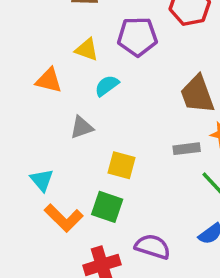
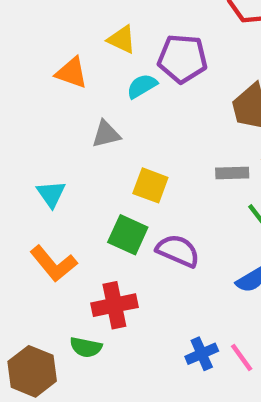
purple pentagon: (137, 37) -> (183, 59), moved
orange L-shape: (64, 218) -> (53, 264), moved
purple semicircle: (153, 247) -> (178, 251), moved

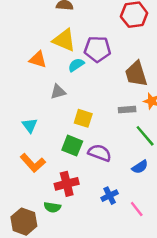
yellow triangle: (122, 39) -> (64, 40), size x1.5
blue cross: (202, 354) -> (110, 196), moved

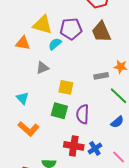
brown trapezoid: (136, 74) -> (101, 32), moved
purple semicircle: (100, 153) -> (83, 114), turned -102
red cross: (67, 184) -> (74, 146), moved, turned 30

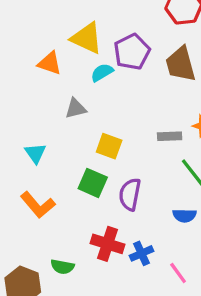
purple pentagon: (71, 29) -> (132, 52), turned -30
blue semicircle: (117, 122) -> (185, 216), turned 32

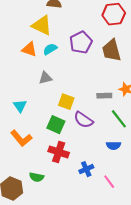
yellow triangle: (87, 38) -> (42, 25), moved
cyan semicircle: (102, 73) -> (50, 49), moved
purple semicircle: (130, 194) -> (83, 120), moved, turned -66
red cross: (107, 244) -> (59, 152), moved

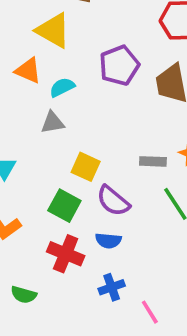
cyan semicircle: (50, 49) -> (62, 87), moved
blue semicircle: (113, 145) -> (108, 241), moved

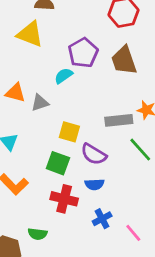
orange triangle: (28, 71) -> (15, 93), moved
cyan semicircle: (62, 87) -> (64, 76), moved
gray rectangle: (153, 161) -> (119, 120), size x1.4

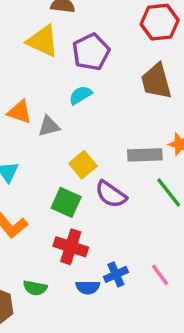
purple pentagon: (83, 53) -> (91, 52), moved
yellow square: (69, 132) -> (83, 165), turned 30
blue semicircle: (94, 184) -> (88, 287), moved
pink line: (133, 233) -> (160, 275), moved

